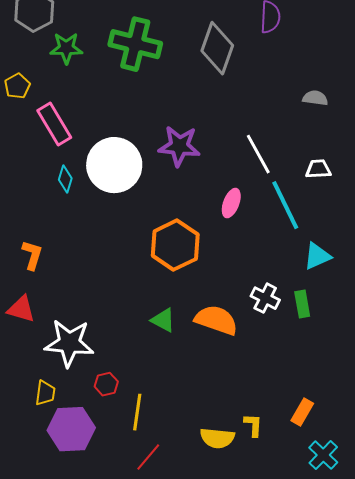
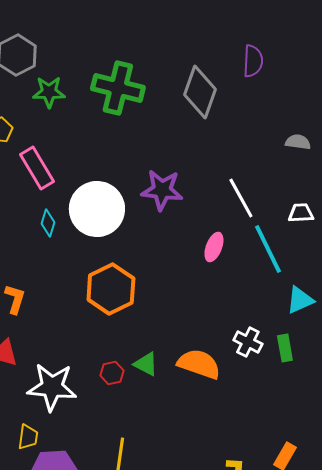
orange hexagon: (175, 245) -> (111, 289), moved
red hexagon: (106, 384) -> (112, 373), moved

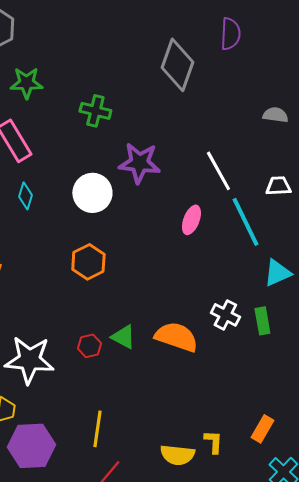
green cross: (118, 88) -> (95, 111), moved, size x0.6
green star: (49, 92) -> (26, 83), moved
white circle: (97, 209) -> (92, 193), moved, size x0.7
orange hexagon: (111, 289) -> (88, 262), size x0.7

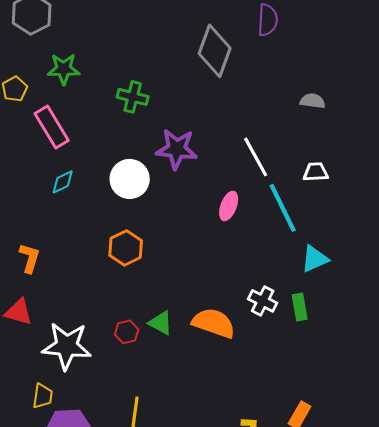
cyan diamond: (25, 196) -> (63, 182), turned 48

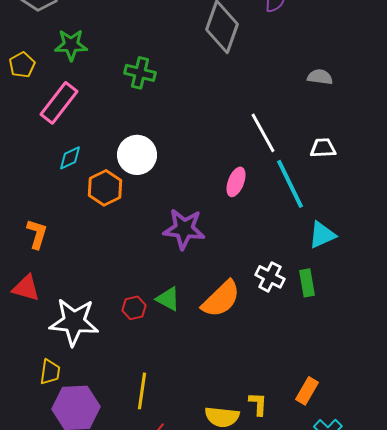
pink rectangle: (52, 127) -> (59, 103), turned 69
purple star: (177, 149) -> (184, 229), moved
orange hexagon: (126, 248) -> (105, 188), moved
orange semicircle: (214, 323) -> (221, 299), turned 117

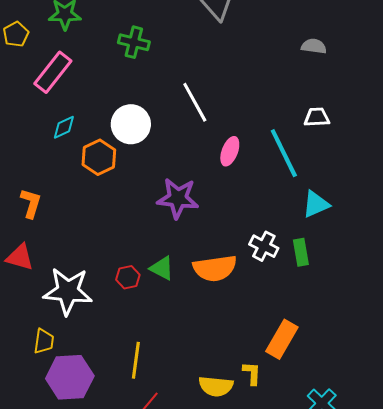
white line: (263, 133) -> (195, 102), moved
orange semicircle: (221, 299) -> (215, 268), turned 36
orange rectangle: (307, 391) -> (282, 339), moved, size x1.4

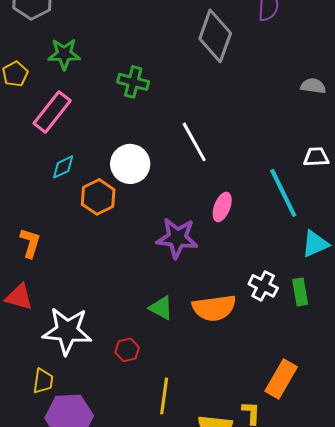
pink ellipse: (230, 151) -> (222, 207), moved
red hexagon: (128, 277) -> (127, 350), moved
yellow line: (136, 360) -> (164, 396), moved

